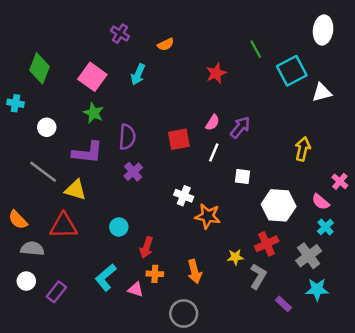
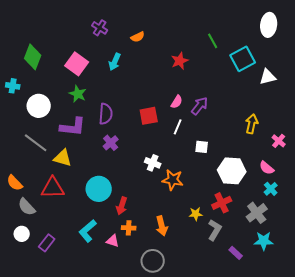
white circle: (47, 127) -> (39, 106), size x1.5
pink cross: (340, 181) -> (279, 141), moved
cyan circle: (119, 227) -> (99, 189), size x1.6
gray semicircle: (32, 249) -> (27, 207), turned -138

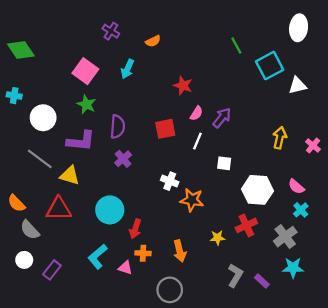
green diamond: (33, 57) -> (21, 50), moved, turned -55
red star: (180, 61) -> (183, 86), moved, turned -30
pink cross: (279, 141) -> (313, 146), moved
gray L-shape: (215, 230) -> (235, 275), moved

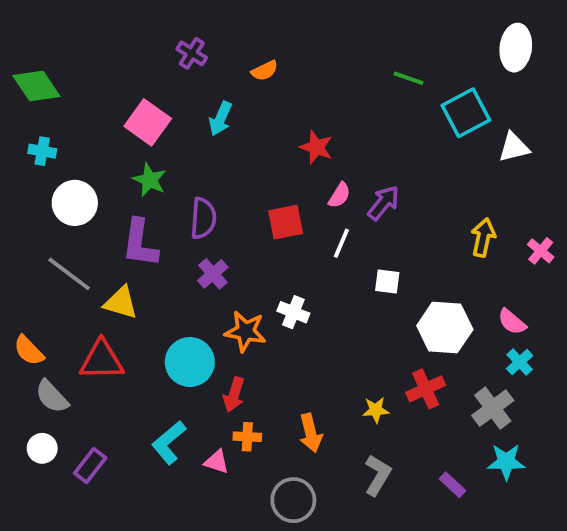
green line: (236, 46) -> (408, 78), turned -42
cyan cross: (14, 96) -> (42, 151), moved
purple L-shape: (81, 141) -> (140, 243), turned 92
orange star: (192, 200) -> (245, 331), moved
gray L-shape: (235, 275) -> (378, 475), moved

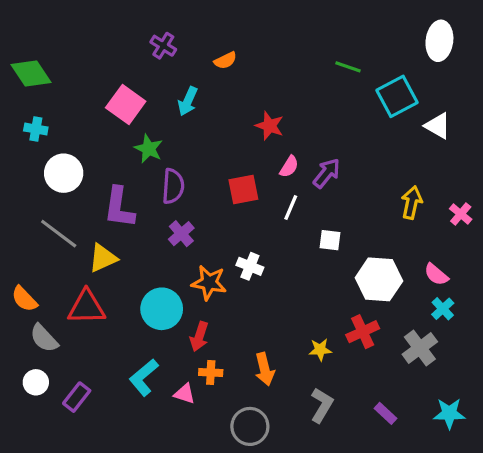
white triangle: (514, 147) -> (438, 126), turned 44
green star: (150, 180) -> (149, 149), moved
yellow triangle: (121, 303) -> (103, 258), turned -40
cyan star: (506, 462) -> (449, 413), moved

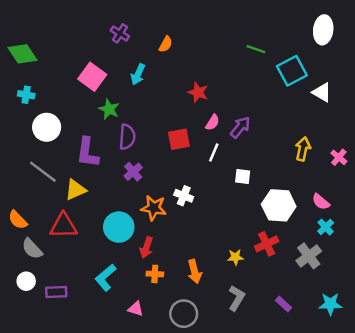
orange semicircle: (225, 60) -> (166, 44), turned -35
pink triangle: (185, 394) -> (136, 309), moved
purple rectangle: (77, 397) -> (56, 292), turned 50

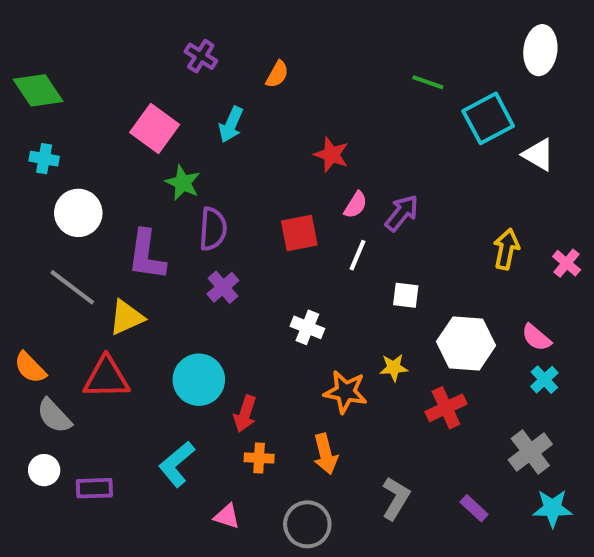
orange star: (154, 208) -> (346, 392), moved
gray cross: (309, 256) -> (530, 452), moved
yellow star: (235, 257) -> (394, 368), moved

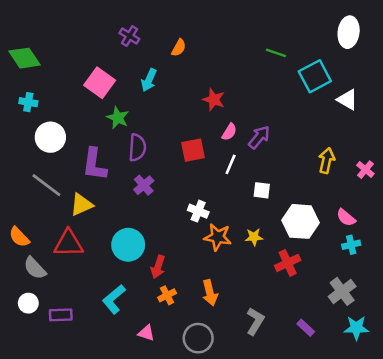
cyan cross: (544, 380) -> (351, 245), turned 30
orange star: (346, 392) -> (218, 237), moved
orange cross: (259, 458) -> (167, 295), turned -30

